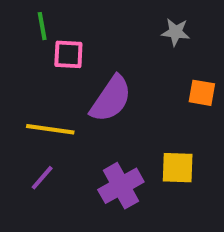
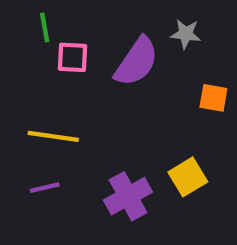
purple semicircle: (111, 99) -> (137, 62), moved
yellow square: (178, 168) -> (188, 177), turned -33
purple line: (42, 178) -> (45, 188), turned 36

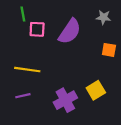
gray star: (186, 34) -> (103, 17), moved

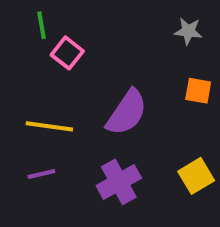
pink square: (37, 29) -> (67, 53), turned 35
purple semicircle: (70, 31) -> (127, 113), moved
yellow square: (96, 90) -> (196, 176), moved

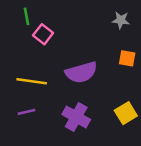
purple semicircle: (127, 113) -> (81, 72), turned 40
purple cross: (119, 182) -> (76, 117), turned -32

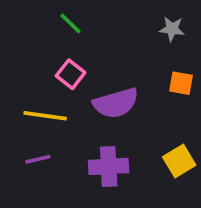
green line: (26, 16) -> (71, 23), moved, turned -36
pink square: (43, 34) -> (71, 74), moved
purple cross: (76, 117) -> (109, 166), turned -32

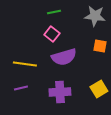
green line: (71, 23) -> (54, 12), moved, turned -56
gray star: (172, 29) -> (95, 16), size x1.5
pink square: (71, 74) -> (52, 34), moved

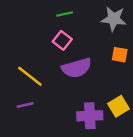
yellow line: (25, 64) -> (30, 76), turned 30
purple cross: (60, 92) -> (90, 116), moved

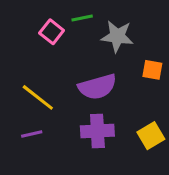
gray star: (114, 19) -> (117, 36), moved
pink square: (62, 40) -> (52, 32), moved
purple cross: (90, 116) -> (97, 131), moved

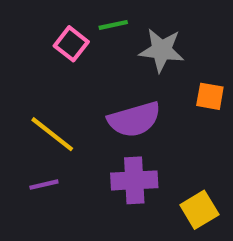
yellow square: (151, 136) -> (199, 210), moved

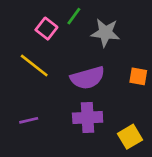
green line: (113, 25) -> (74, 16), turned -42
orange square: (210, 96) -> (138, 76), moved
yellow line: (52, 134) -> (34, 65), moved

